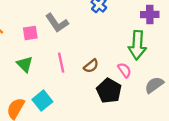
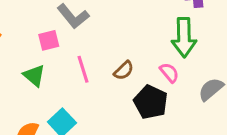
pink square: (30, 33) -> (49, 40), moved

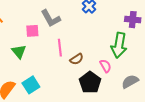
pink line: (83, 69) -> (60, 48), moved

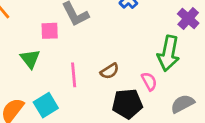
purple cross: (133, 20) -> (188, 18), turned 35
pink line: (60, 48) -> (74, 75), moved
black pentagon: (90, 82) -> (127, 104), turned 30

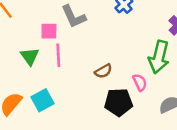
pink line: (74, 75) -> (58, 55), moved

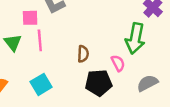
brown semicircle: (103, 71) -> (83, 54), turned -56
cyan square: (42, 100) -> (41, 84), moved

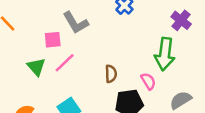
pink line: (40, 40) -> (65, 63), turned 55

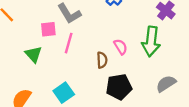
pink line: (65, 63) -> (69, 43), moved, turned -30
pink semicircle: (148, 81) -> (121, 47), moved

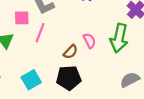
brown semicircle: (102, 60) -> (71, 52), turned 42
black pentagon: (119, 87) -> (69, 78), moved

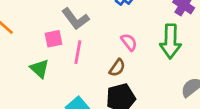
pink semicircle: (89, 41) -> (129, 42), moved

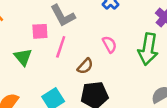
brown semicircle: (117, 68) -> (85, 66), moved

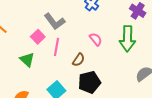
pink square: (40, 31) -> (38, 37), turned -32

